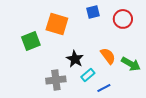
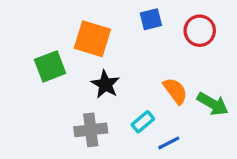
black star: (75, 59) -> (105, 84), moved

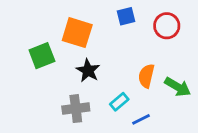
orange semicircle: (175, 91) -> (146, 76), turned -130

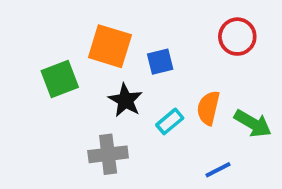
blue square: (126, 16) -> (160, 62), moved
cyan rectangle: (119, 102) -> (170, 121), moved
blue line: (141, 119) -> (218, 170), moved

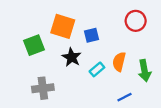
green arrow: (253, 123) -> (144, 71), turned 50
gray cross: (108, 154) -> (43, 88), moved

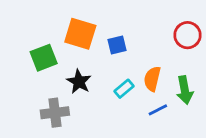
red circle: (136, 21) -> (188, 35), moved
black star: (72, 57) -> (79, 82), moved
blue line: (125, 97) -> (158, 110), moved

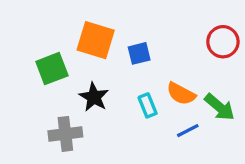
orange semicircle: (152, 79) -> (181, 94), turned -75
cyan rectangle: (124, 89) -> (148, 105), turned -72
green arrow: (185, 90) -> (220, 107), turned -40

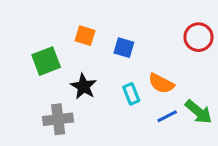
orange square: (96, 40) -> (85, 36), size x0.6
blue square: (139, 53) -> (124, 48), turned 30
green arrow: (220, 107) -> (198, 112), moved

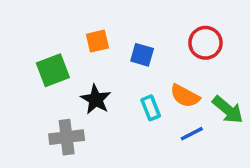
orange square: (85, 36) -> (97, 41), turned -30
red circle: (198, 37) -> (205, 43), moved
green arrow: (198, 112) -> (228, 110), moved

